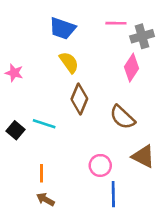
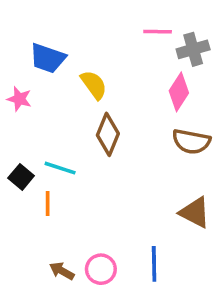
blue trapezoid: (62, 28) -> (48, 58), moved
brown semicircle: (122, 117) -> (191, 142), moved, turned -32
pink circle: (100, 165) -> (101, 269), moved
orange line: (42, 173) -> (48, 204), moved

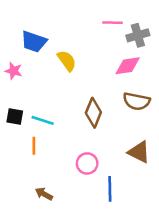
pink diamond: (179, 92) -> (128, 66), turned 48
brown diamond: (108, 134) -> (93, 113), moved
black square: (21, 177) -> (15, 117), moved, turned -30
pink circle: (101, 269) -> (87, 163), moved

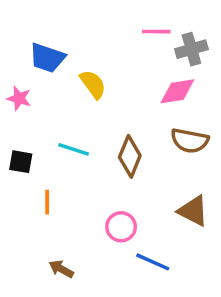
cyan line: (43, 120) -> (74, 149), moved
blue line: (110, 189) -> (153, 262), turned -65

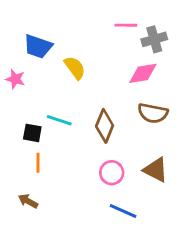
black square: (21, 162) -> (32, 133), moved
pink circle: (121, 227) -> (112, 173), moved
brown arrow: (61, 269) -> (28, 201), moved

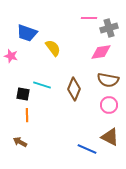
brown triangle: (156, 170) -> (110, 137), moved
pink circle: (112, 173) -> (109, 105), moved

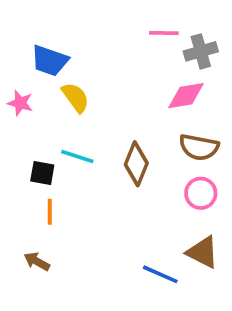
yellow semicircle: (53, 48) -> (75, 97), moved

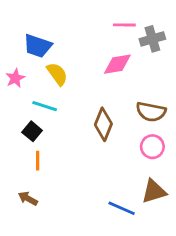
pink diamond: (186, 96) -> (117, 64), moved
pink star: (20, 103) -> (15, 78), turned 30
cyan line: (77, 156) -> (45, 106), moved
black square: (42, 173) -> (32, 131), turned 30
brown triangle: (203, 252) -> (154, 191), turned -44

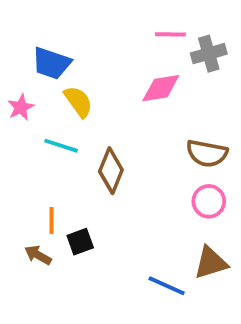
brown diamond: (103, 124) -> (111, 171), moved
black square: (32, 131) -> (80, 242), moved, turned 30
brown arrow: (28, 198) -> (38, 255), moved

